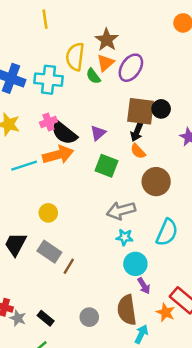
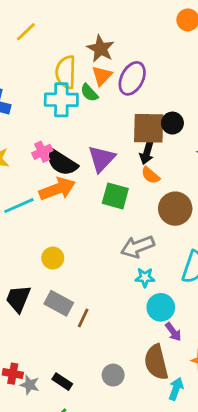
yellow line: (45, 19) -> (26, 32), turned 60
cyan cross: (49, 80) -> (61, 100), moved
purple triangle: (98, 133) -> (102, 159), size x1.5

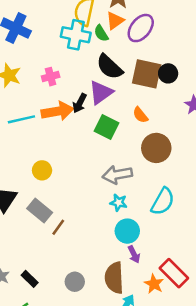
black arrow: (147, 153) -> (80, 103), moved
black semicircle: (62, 163) -> (109, 67), moved

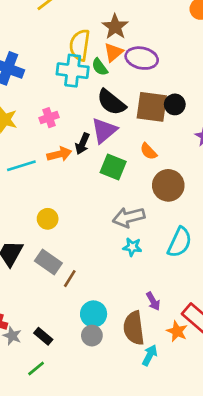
purple ellipse: (141, 28) -> (142, 58), turned 68
orange arrow: (57, 111) -> (59, 154), size x0.7
cyan circle: (127, 231) -> (94, 314), moved

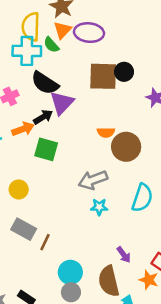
black semicircle: (111, 102) -> (45, 83), moved
black arrow: (82, 144) -> (43, 117), turned -138
orange semicircle: (148, 151) -> (106, 132), moved, turned -42
green square: (113, 167) -> (46, 149), moved

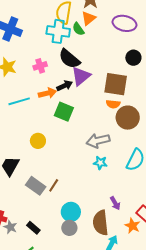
purple ellipse: (89, 33) -> (124, 23), moved
brown square: (103, 76) -> (116, 84), moved
gray rectangle: (24, 229) -> (36, 186), moved

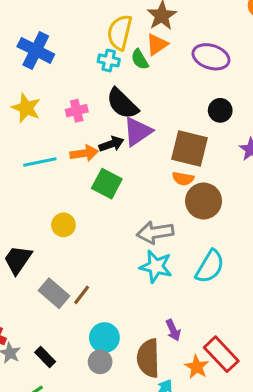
cyan cross: (58, 31) -> (109, 60), size x0.6
cyan star: (100, 163) -> (156, 266), size x1.5

